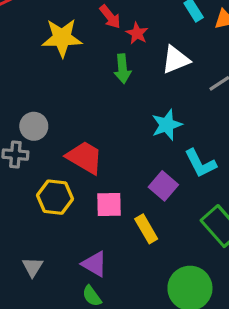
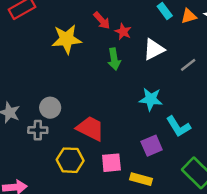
cyan star: (167, 125) -> (151, 99), turned 30
purple square: (163, 186) -> (152, 146), turned 30
yellow rectangle: (146, 229) -> (141, 179), turned -40

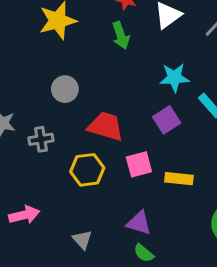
gray circle: (50, 108) -> (65, 89), moved
purple square: (152, 146) -> (167, 120), moved

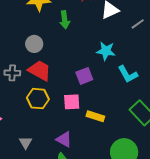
green arrow: (121, 36) -> (65, 20), moved
purple square: (167, 120) -> (84, 76), moved
red trapezoid: (106, 126) -> (40, 71), moved

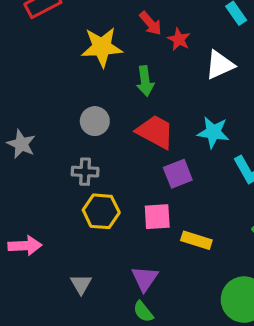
red trapezoid: (40, 71) -> (155, 132), moved
gray cross: (12, 73) -> (85, 172), moved
purple triangle: (64, 139) -> (145, 279), turned 36

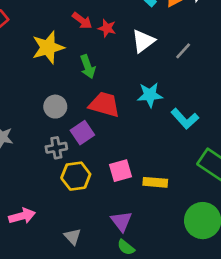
purple square: (178, 174) -> (82, 133), moved

